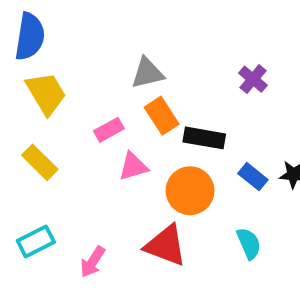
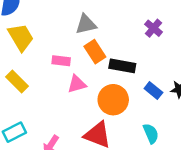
pink rectangle: (109, 130) -> (61, 61), turned 36

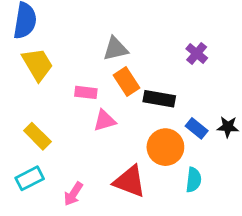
yellow rectangle: (17, 81) -> (37, 136), moved
orange circle: (113, 100) -> (165, 147), moved
cyan semicircle: (151, 133) -> (194, 180), turned 30

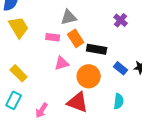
pink rectangle: (86, 92) -> (53, 37), moved
orange circle: (165, 147) -> (89, 76), moved
cyan rectangle: (30, 178) -> (14, 100), turned -36

